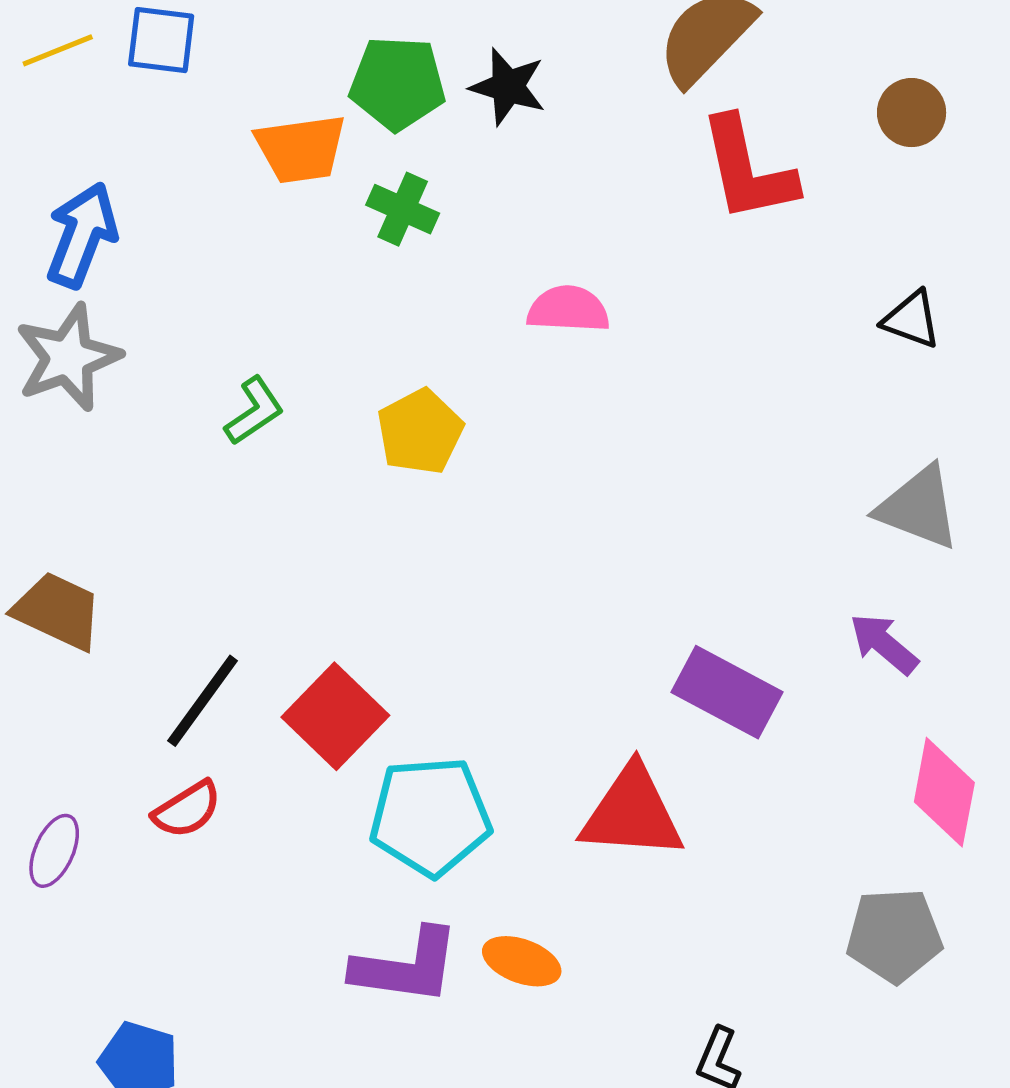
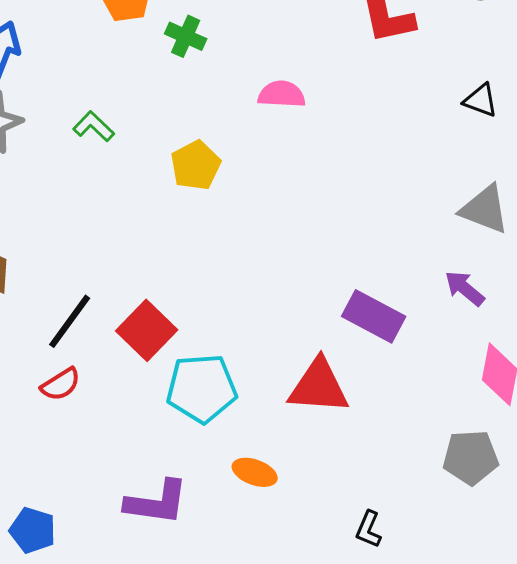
green L-shape: (254, 411) -> (94, 126), moved, turned -102
purple L-shape: (406, 966) -> (157, 502), moved

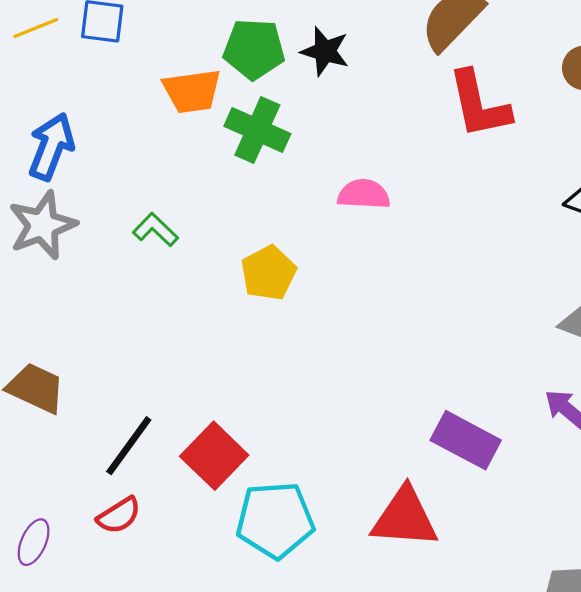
green cross: (186, 36) -> (257, 130), size x1.4

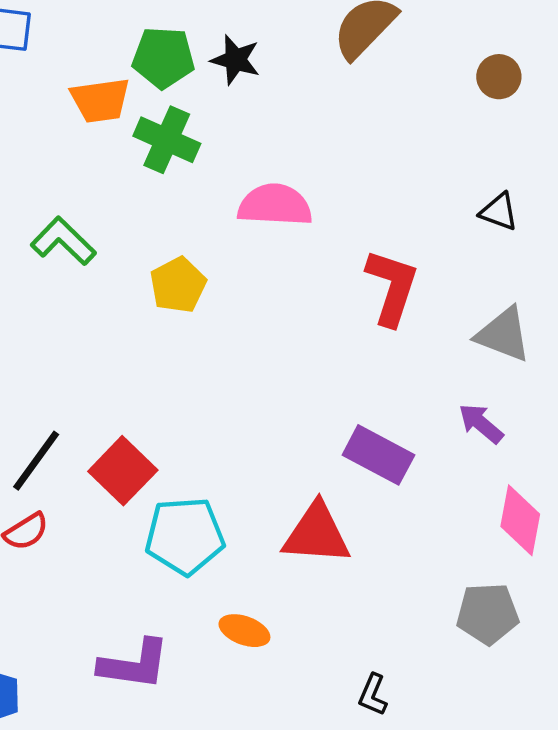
red L-shape: (479, 104) -> (392, 287), moved, turned -150
pink semicircle: (364, 194) -> (275, 205), size x1.4
green L-shape: (155, 230) -> (63, 241), size x1.4

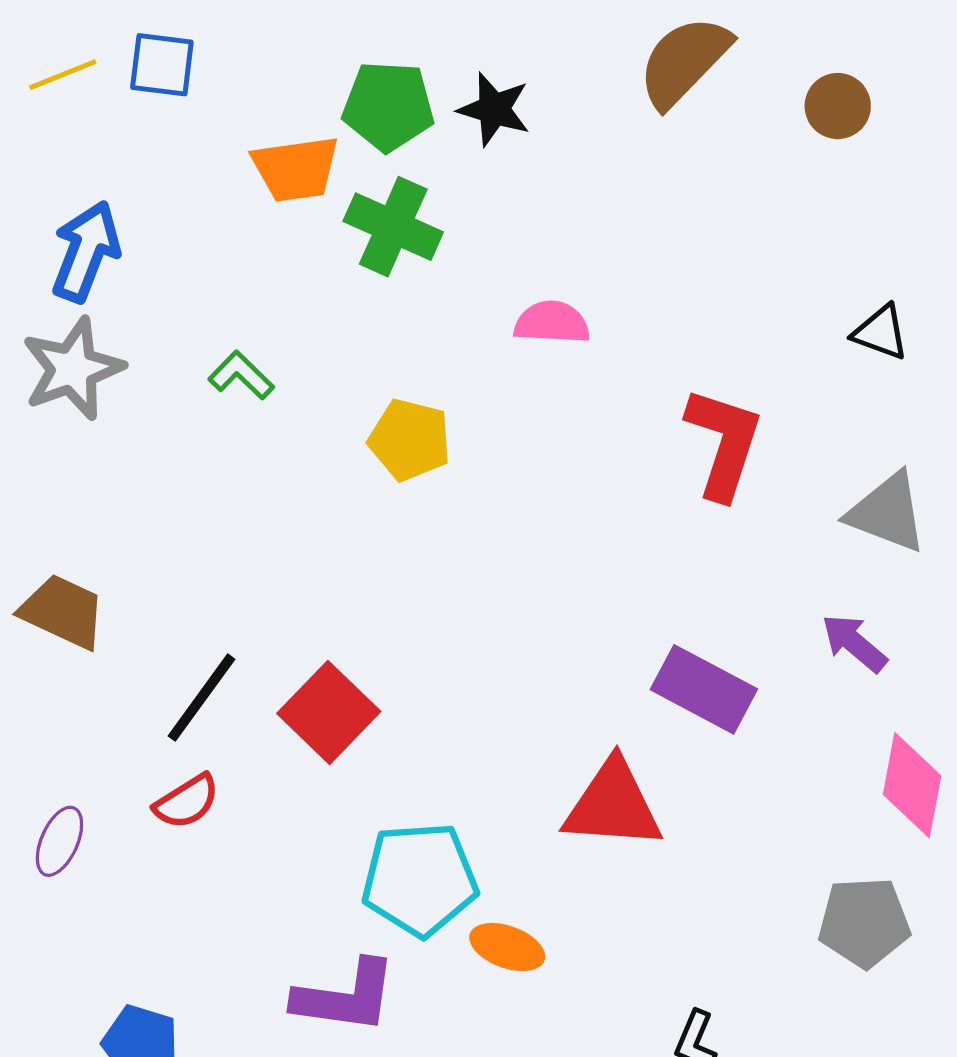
brown circle: (499, 77) -> (838, 106), moved
pink semicircle: (275, 205) -> (552, 322), size x0.7
green L-shape: (63, 241) -> (241, 375), size x0.7
yellow pentagon: (178, 285) -> (410, 440), turned -30
cyan pentagon: (185, 536) -> (420, 879), moved

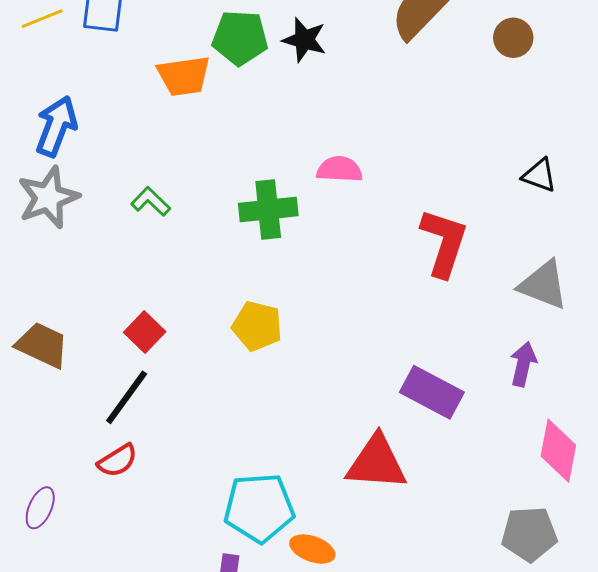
green cross: (393, 227) -> (268, 210), moved, turned -30
yellow pentagon: (410, 440) -> (257, 326), moved
purple arrow: (854, 643) -> (523, 364), turned 63
red square: (329, 712) -> (145, 332), moved, size x0.7
purple ellipse: (59, 841) -> (40, 508), moved

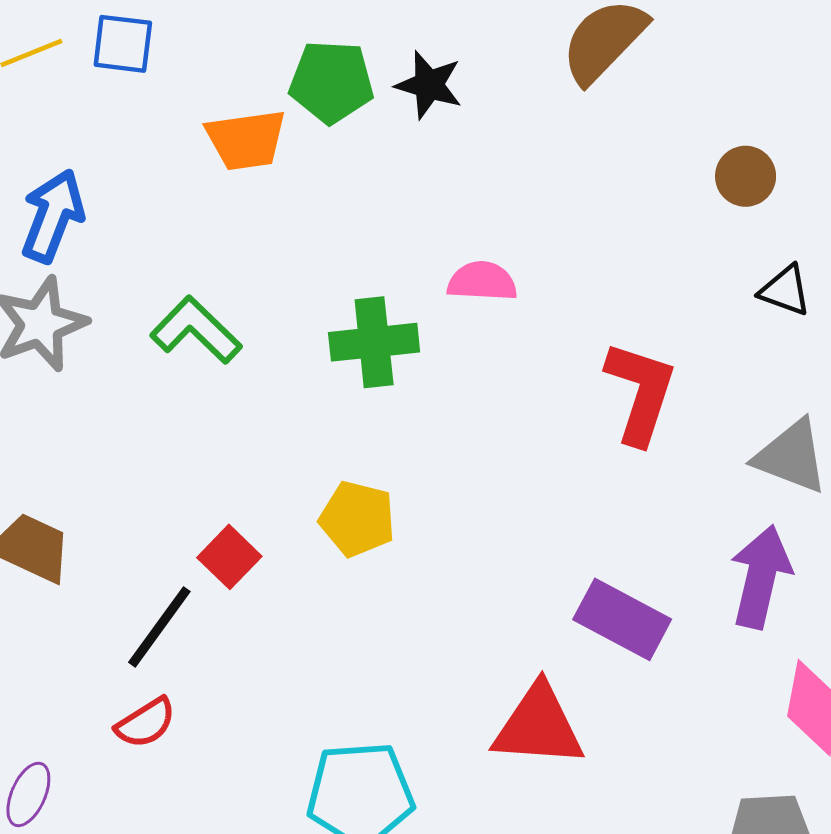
brown circle: (513, 38) -> (746, 176), moved
green L-shape: (151, 201) -> (196, 330), size x1.5
red square: (145, 332) -> (229, 557), moved
purple arrow: (523, 364) -> (761, 577), size x1.5

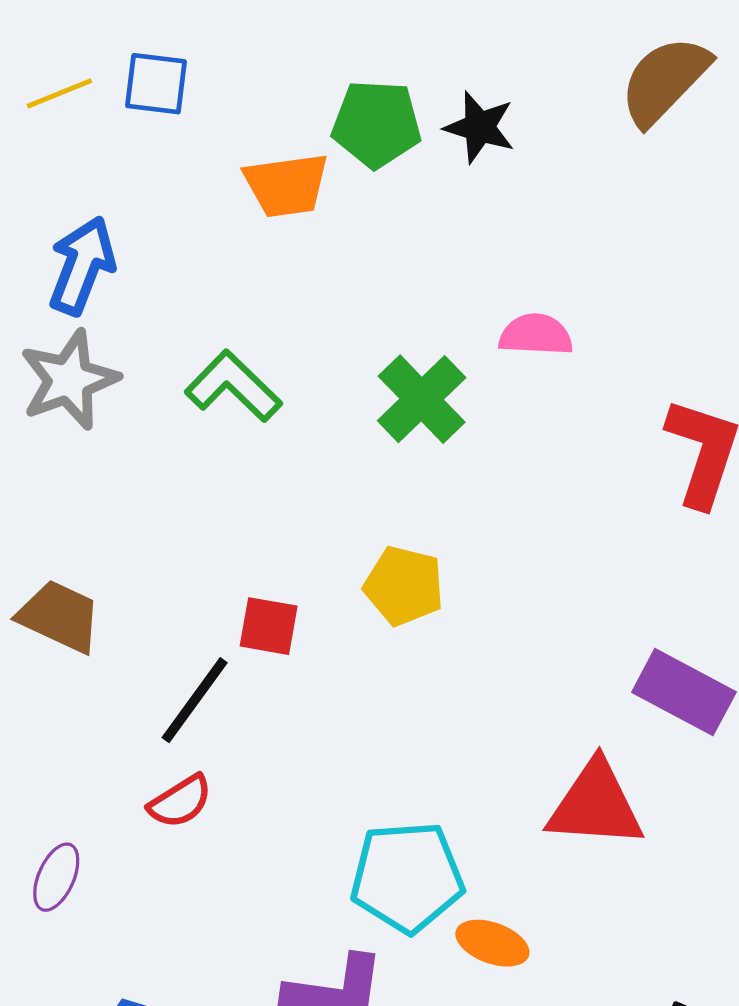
green cross: (374, 342) -> (422, 399), turned -38
red square: (229, 557) -> (269, 626), turned -34

